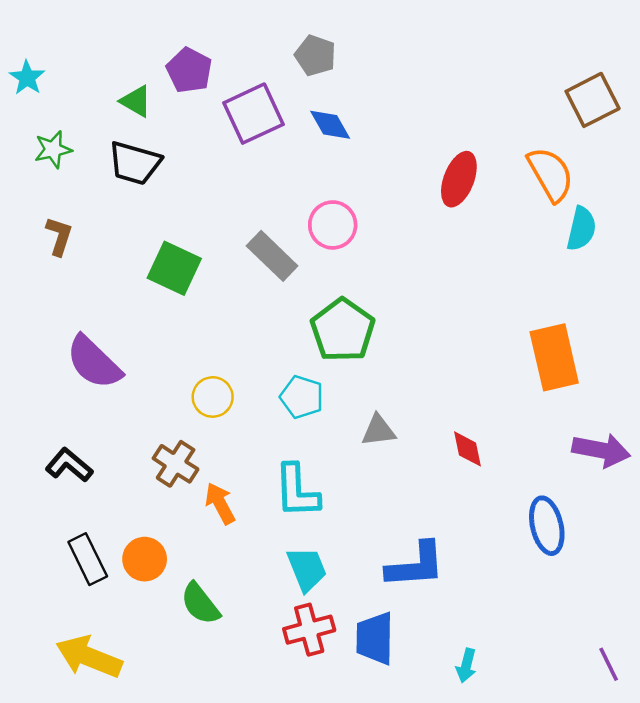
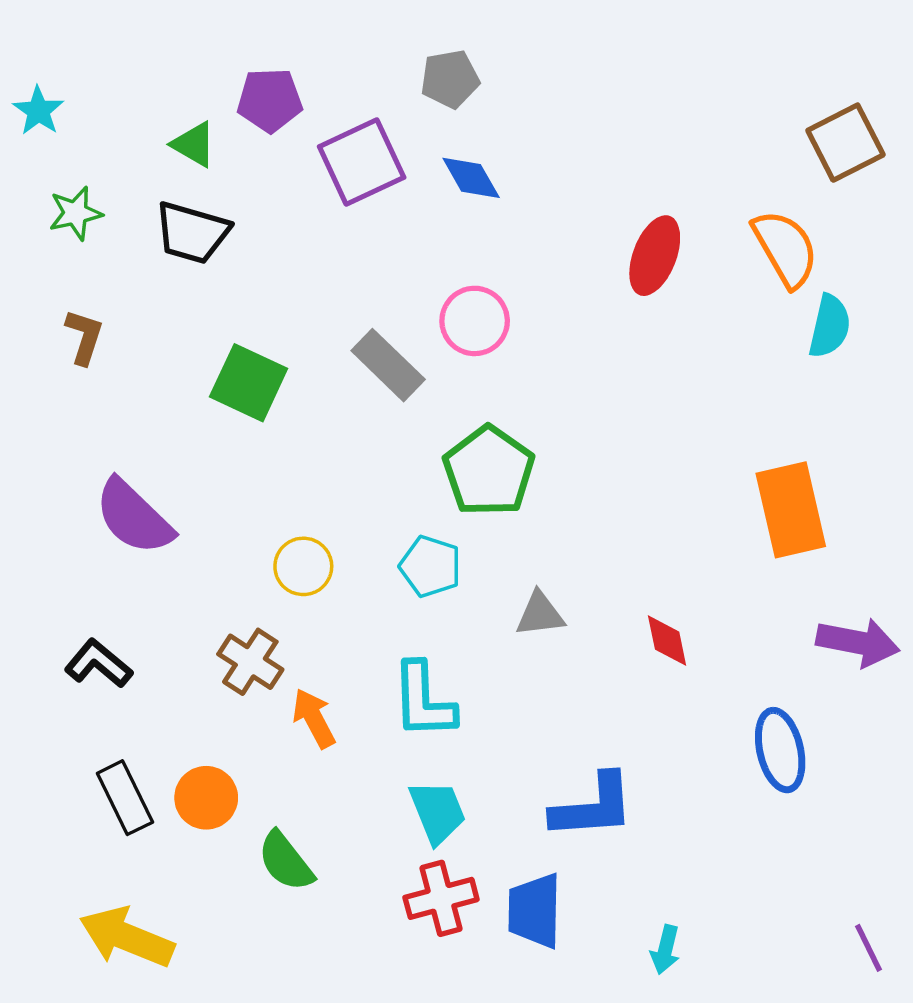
gray pentagon: (315, 55) -> (450, 79), turned -30
purple pentagon: (189, 70) -> (270, 100), turned -30

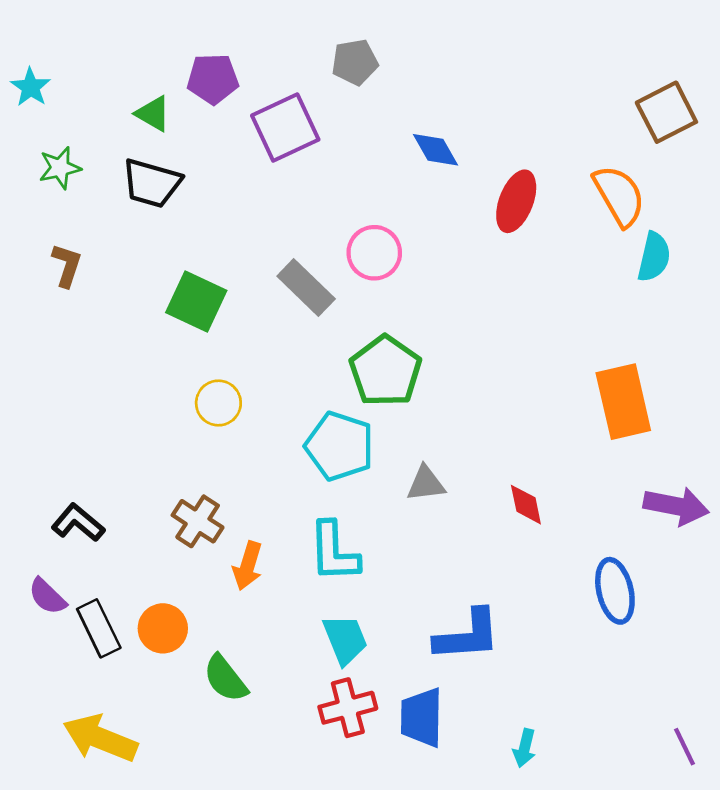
blue diamond: (471, 178) -> (435, 150), moved
purple semicircle: (134, 517) -> (47, 596), moved, size x0.6
yellow circle: (303, 566) -> (218, 403), moved
cyan pentagon: (430, 566) -> (339, 446), size x1.4
orange arrow: (314, 718) -> (248, 566), turned -135

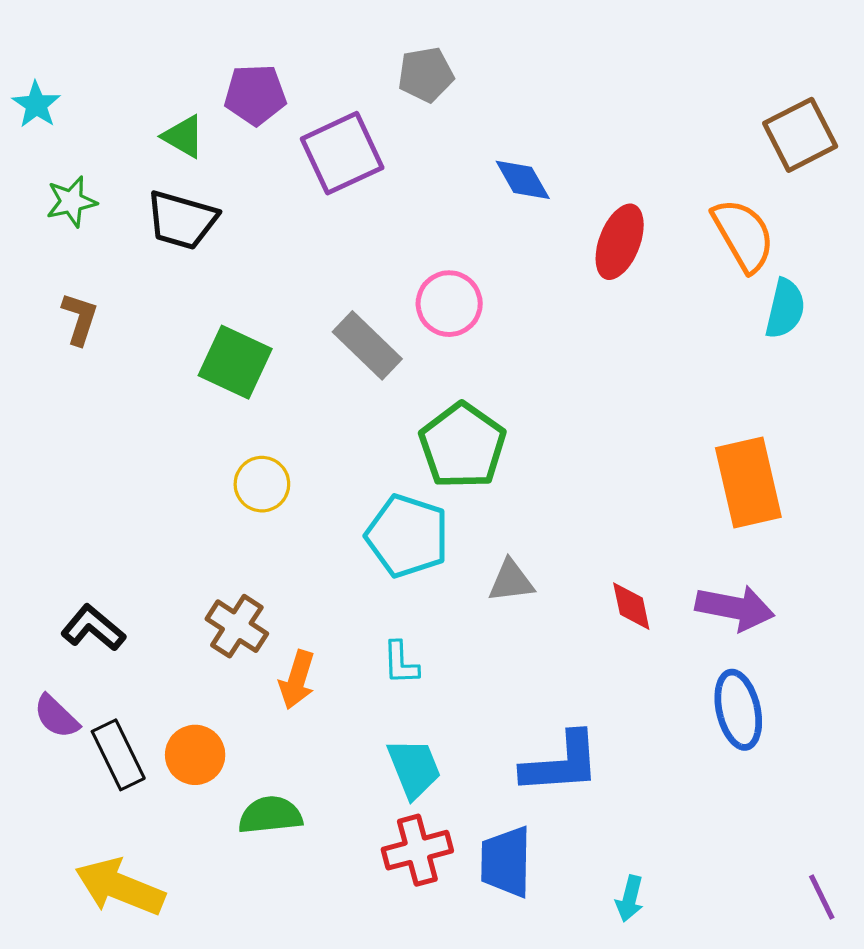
purple arrow: (676, 506) -> (735, 608), moved
cyan L-shape: (334, 552) -> (401, 663), size x0.6
green semicircle: (225, 678) -> (270, 815), turned 122

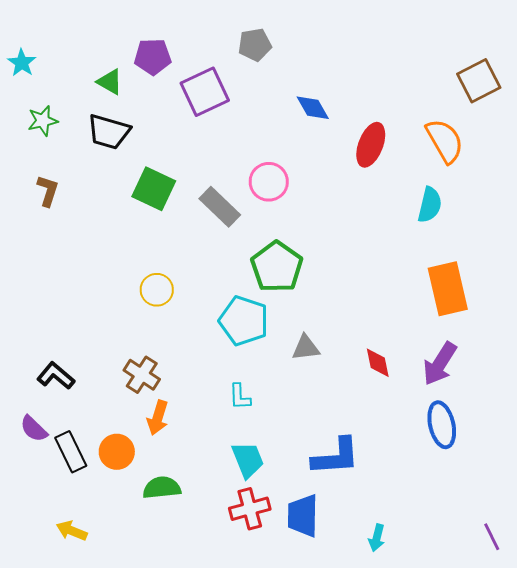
cyan semicircle: (785, 309) -> (430, 205), moved
green square: (235, 362) -> (154, 189), moved
purple arrow: (735, 608) -> (440, 364), turned 111
orange arrow: (297, 680) -> (158, 418), moved
yellow arrow: (120, 887) -> (72, 531), size x0.6

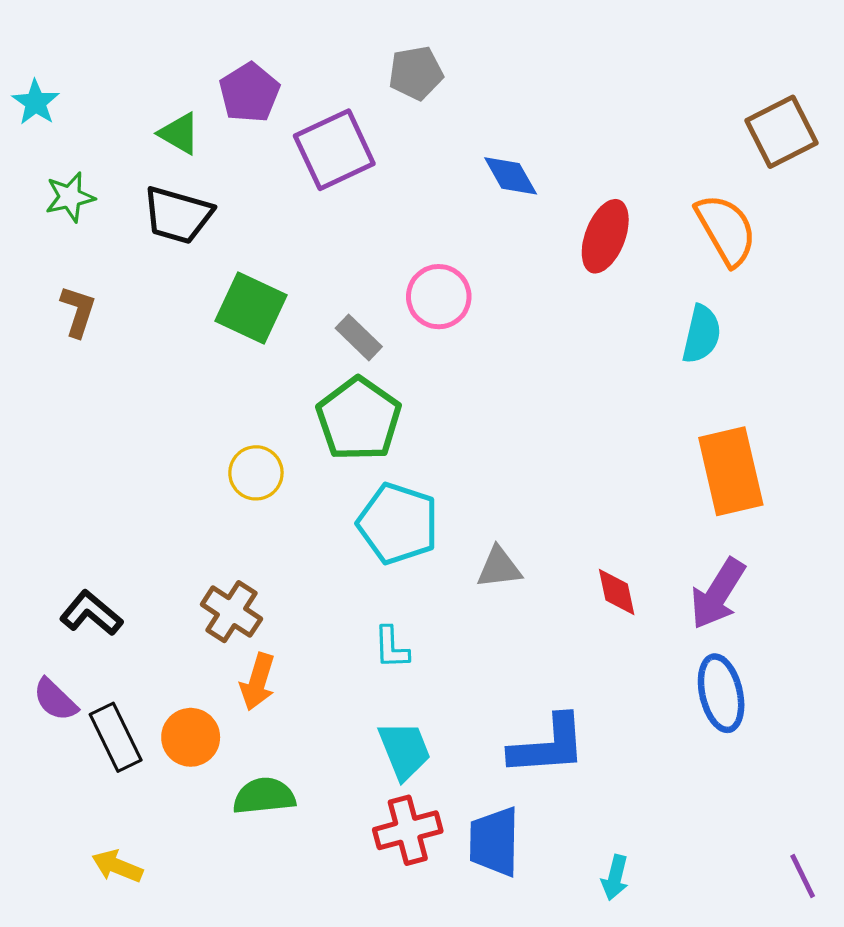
purple pentagon: (153, 57) -> (249, 93), turned -30
gray rectangle: (220, 207) -> (359, 337), size x0.7
green pentagon: (277, 267) -> (359, 419), moved

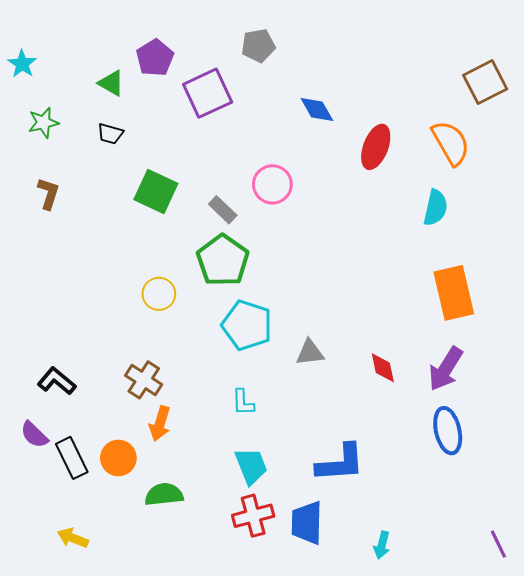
black trapezoid: (178, 215) -> (110, 134), size x0.6

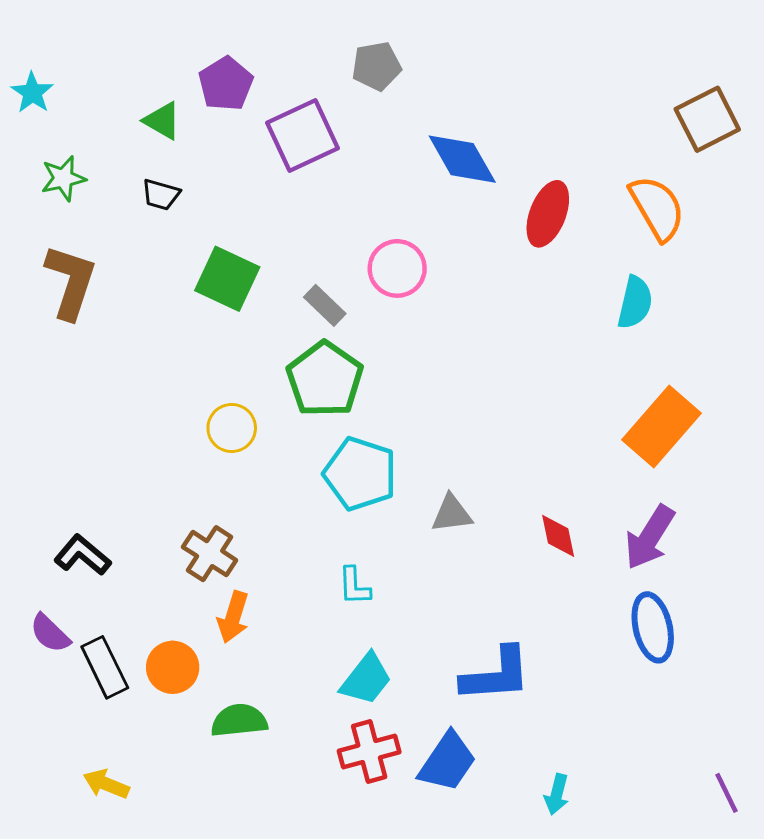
blue diamond: (317, 109) -> (462, 159), size x1.4
brown L-shape: (48, 194) -> (71, 282), size x1.6
orange rectangle: (454, 293) -> (662, 427), turned 54
cyan trapezoid: (251, 466) -> (366, 679), turned 60
blue trapezoid: (307, 523) -> (447, 762), turned -147

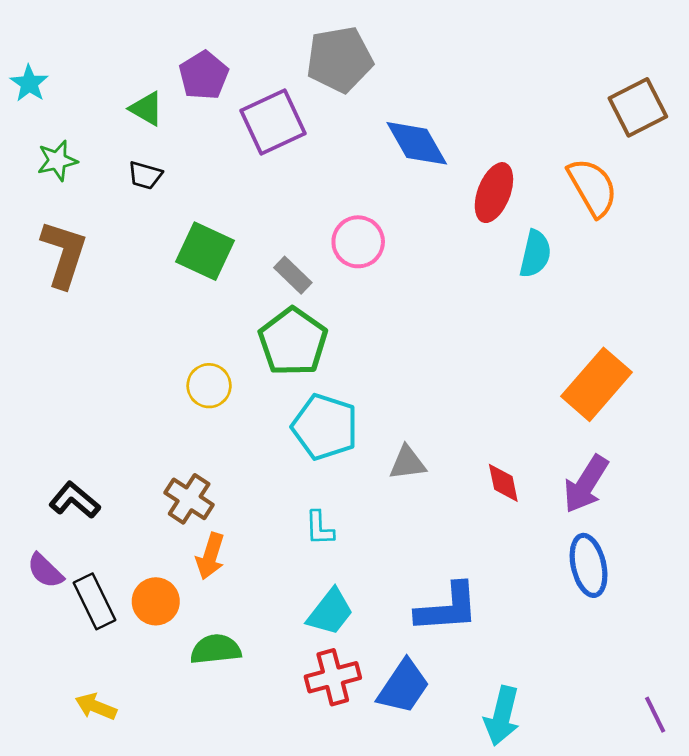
gray pentagon: (376, 66) -> (340, 59), size x1.5
cyan semicircle: (635, 302) -> (535, 254), moved
cyan arrow: (557, 794) -> (502, 716), size x1.6

